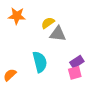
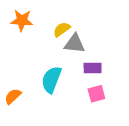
cyan semicircle: (40, 62) -> (51, 80), turned -145
purple rectangle: (77, 62) -> (93, 68), moved, turned 32

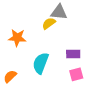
orange star: (22, 20) -> (17, 38), moved
gray triangle: (75, 44) -> (59, 12), moved

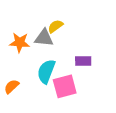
gray triangle: (59, 12) -> (44, 38), moved
pink square: (76, 74) -> (65, 86), moved, size x1.5

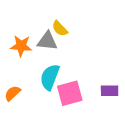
yellow semicircle: (55, 26) -> (60, 28), turned -98
purple rectangle: (83, 61) -> (110, 91), moved

